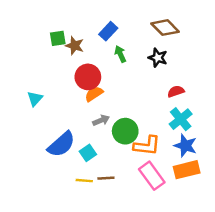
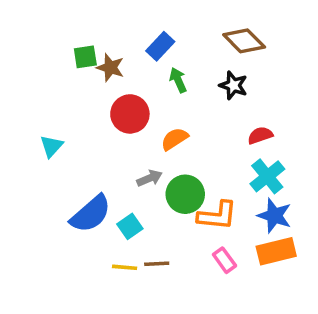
orange semicircle: (94, 94) -> (175, 139), moved
pink rectangle: (152, 176) -> (224, 260), size x0.6

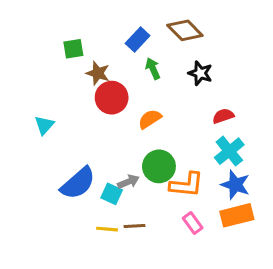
brown diamond: (244, 41) -> (185, 30), moved
brown star: (110, 68) -> (98, 73), moved
gray arrow: (150, 178) -> (128, 182), moved
cyan square: (130, 226) -> (112, 194), turned -30

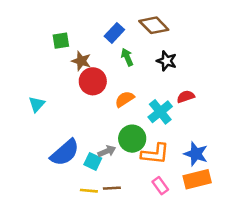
cyan cross: (229, 151) -> (160, 112), moved

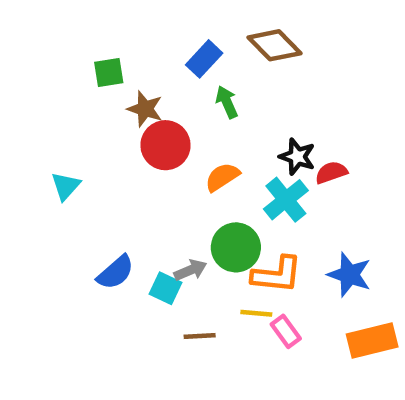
black star: (167, 61) -> (297, 157), moved
blue semicircle: (65, 153) -> (116, 272), size x0.7
orange rectangle: (197, 179) -> (372, 340), moved
yellow line: (89, 191) -> (256, 313), moved

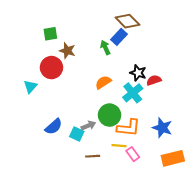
blue rectangle: (204, 59) -> (119, 37), moved
red circle: (165, 145) -> (51, 68), moved

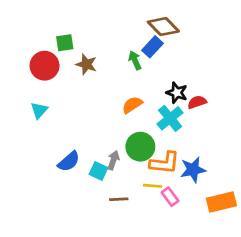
red circle: (51, 68) -> (45, 66), moved
gray arrow: (88, 126) -> (113, 160), turned -48
blue star: (162, 128) -> (193, 170), moved, turned -30

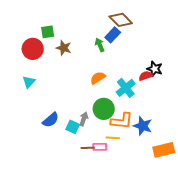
black star: (177, 93) -> (155, 69), moved
blue star: (193, 170) -> (143, 126), turned 30
pink rectangle: (170, 197) -> (100, 147), moved, turned -56

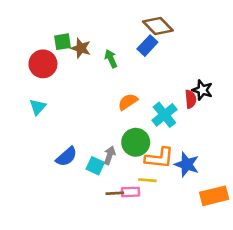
green arrow: (100, 45) -> (111, 59), moved
brown star: (64, 48) -> (81, 48), moved
red semicircle: (146, 76) -> (191, 99), turned 104

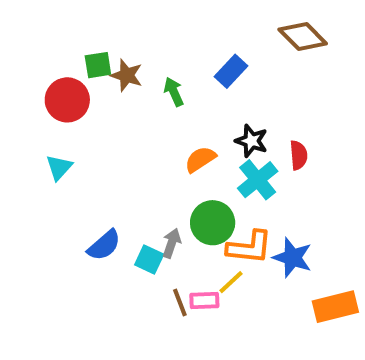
brown diamond: (158, 26) -> (303, 36), moved
black star: (202, 90) -> (251, 141), moved
yellow line: (147, 180) -> (231, 282), turned -48
brown line: (115, 193) -> (180, 303), turned 72

